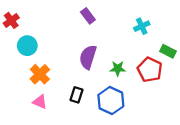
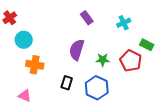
purple rectangle: (88, 16) -> (87, 18), moved
orange cross: (40, 74) -> (35, 65), turned -36
pink triangle: (40, 102) -> (25, 96), moved

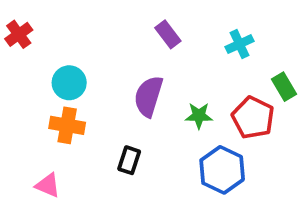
cyan circle: (24, 40) -> (69, 83), moved
green rectangle: (147, 45) -> (284, 87), turned 32
blue hexagon: (97, 88) -> (222, 170), moved

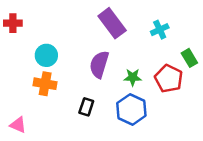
red cross: (19, 34) -> (13, 23), turned 36
purple rectangle: (168, 34) -> (112, 23), size x1.6
blue hexagon: (222, 170) -> (131, 109), moved
pink triangle: (48, 185) -> (18, 125), moved

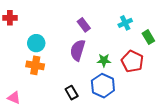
purple rectangle: (112, 23) -> (84, 25), moved, size x0.6
green rectangle: (189, 58) -> (148, 37), moved
black rectangle: (86, 107) -> (72, 93), moved, turned -48

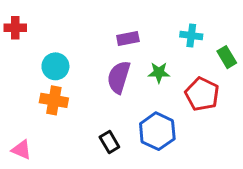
cyan cross: (125, 23) -> (191, 35), turned 32
purple rectangle: (84, 25) -> (128, 39), turned -64
green star: (104, 60) -> (159, 73), moved

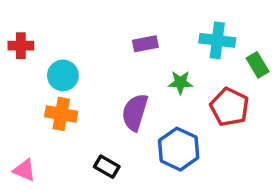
red cross: (15, 28) -> (21, 46), moved
cyan cross: (191, 35) -> (217, 40), size x1.4
purple semicircle: (119, 77) -> (135, 112), moved
black rectangle: (109, 142) -> (107, 167), moved, turned -30

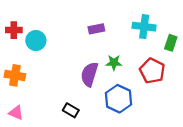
green rectangle: (258, 65) -> (171, 43), turned 49
cyan circle: (63, 75) -> (36, 41), moved
green star: (180, 82) -> (114, 63), moved
orange cross: (61, 114) -> (15, 75), moved

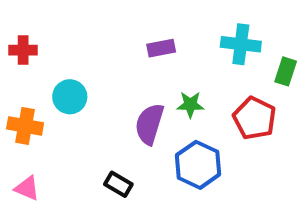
cyan circle: (36, 41) -> (70, 97), moved

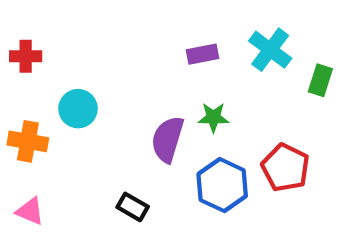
cyan cross: (241, 44) -> (270, 50), turned 30
purple rectangle: (161, 48) -> (202, 54), moved
red pentagon: (254, 118) -> (285, 168), moved

